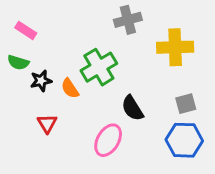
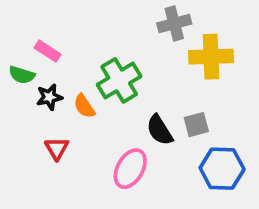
gray cross: (128, 20) -> (174, 23), moved
pink rectangle: (26, 30) -> (48, 51), moved
gray square: (186, 104) -> (196, 125), moved

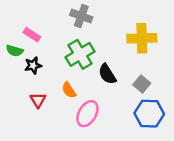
gray cross: (174, 23) -> (81, 16), moved, turned 35
orange semicircle: (84, 106) -> (69, 90), moved
gray square: (196, 125) -> (142, 84), moved, turned -35
black semicircle: (160, 130) -> (107, 74), moved

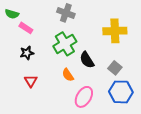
green semicircle: (15, 51) -> (12, 14), moved
orange semicircle: (69, 90) -> (68, 75), moved
pink ellipse: (87, 114) -> (84, 97), moved

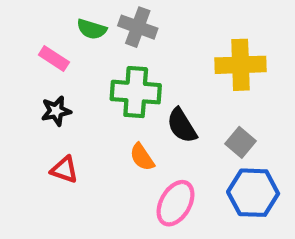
green semicircle: (12, 14) -> (92, 29), moved
green cross: (65, 44) -> (136, 92), turned 35
red triangle: (31, 81) -> (64, 170), turned -40

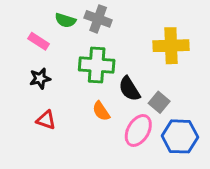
gray square: (241, 142) -> (159, 102), moved
pink ellipse: (176, 203) -> (138, 130), moved

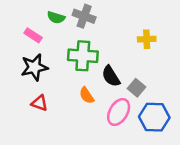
yellow cross: (171, 46) -> (147, 39), size x0.6
black star: (40, 78) -> (34, 67), size x1.5

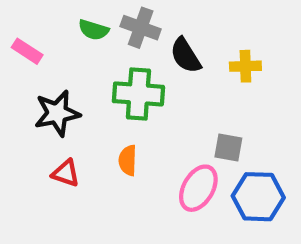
pink rectangle: (33, 35) -> (27, 51), moved
black semicircle: (111, 76) -> (186, 55), moved
gray square: (136, 88) -> (228, 147), turned -30
orange semicircle: (87, 95) -> (128, 160), moved, turned 36

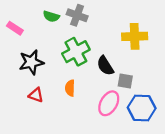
black semicircle: (186, 55) -> (105, 66), moved
yellow cross: (245, 66) -> (135, 36), size x1.5
green cross: (138, 94) -> (76, 52), turned -32

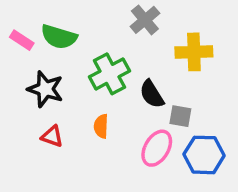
gray cross: (77, 15) -> (145, 20), moved, turned 30
green semicircle: (51, 16) -> (59, 37), moved, size x1.5
black star: (31, 62) -> (45, 89), turned 30

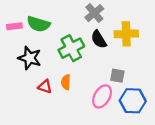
pink rectangle: (22, 40) -> (14, 26), turned -40
black semicircle: (152, 94) -> (99, 39), moved
red triangle: (52, 136) -> (45, 87), moved

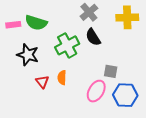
yellow cross: (126, 34) -> (127, 17), moved
red triangle: (45, 87) -> (42, 82), turned 32

